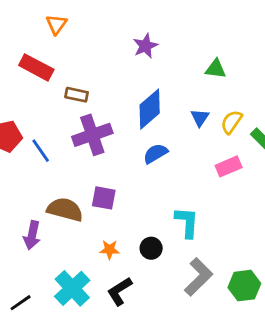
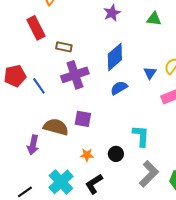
red rectangle: (36, 67) -> (36, 28), turned 35
green triangle: (216, 69) -> (154, 19), moved
blue triangle: (200, 118) -> (150, 73), moved

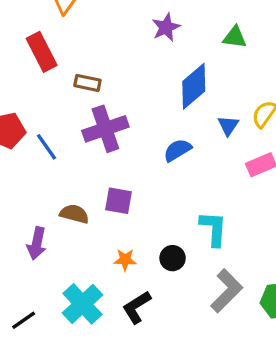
blue diamond: (115, 57) -> (194, 86), moved
brown semicircle: (56, 127) -> (74, 214), size x0.7

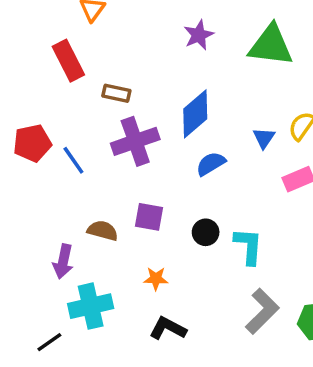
green triangle: (235, 37) -> (271, 45), size x1.8
blue diamond: (194, 86) -> (195, 114), moved
black circle: (173, 258) -> (206, 232), moved
cyan cross: (83, 304) -> (91, 306), moved, turned 30
black L-shape: (137, 307) -> (168, 328), turned 60

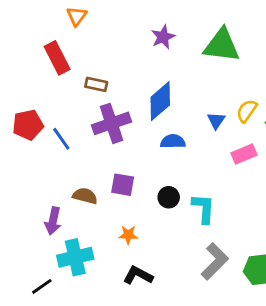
blue semicircle: (211, 164) -> (173, 142), turned 30

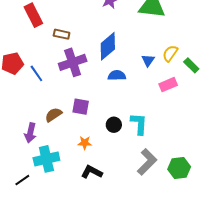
brown semicircle: (85, 196) -> (53, 115), turned -48
black circle: (169, 197) -> (114, 125), moved

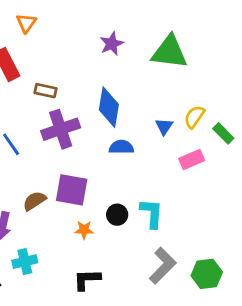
blue diamond: (108, 46) -> (109, 107), turned -40
purple square: (81, 107) -> (72, 190), size x1.4
orange star: (85, 143) -> (84, 230), moved
cyan cross: (46, 159) -> (25, 262), size x0.7
black L-shape: (92, 172) -> (87, 279), turned -30

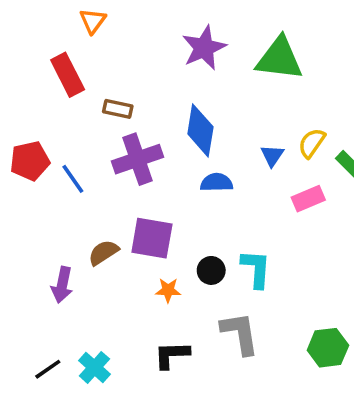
purple star: (112, 44) -> (204, 48), size x1.4
cyan cross: (25, 262) -> (94, 367), moved, turned -35
gray L-shape: (163, 266) -> (240, 333), moved, turned -54

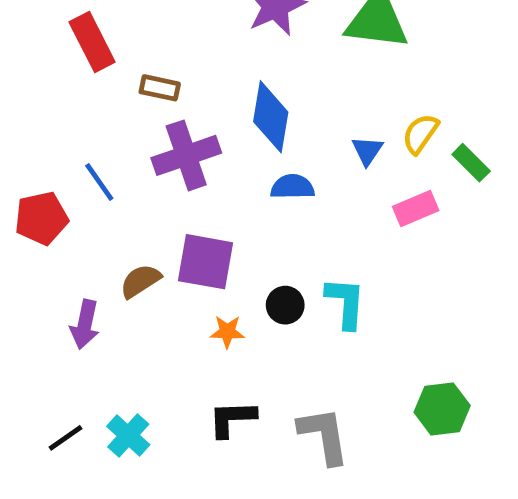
red pentagon: (30, 161) -> (41, 218), moved
gray L-shape: (240, 333) -> (324, 435), moved

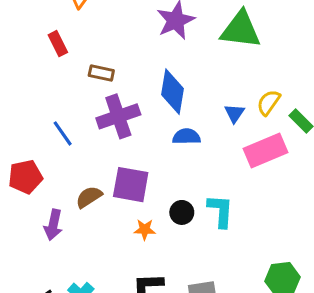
red rectangle: (92, 42) -> (58, 44), size x0.7
pink rectangle: (416, 209) -> (265, 150), size x1.5
red pentagon: (41, 218) -> (25, 177), moved

